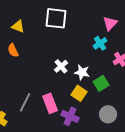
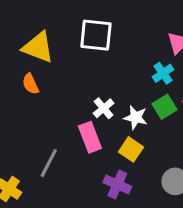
yellow triangle: (18, 26) -> (38, 47), size x1.6
green square: (101, 83) -> (165, 107), moved
pink rectangle: (50, 103) -> (90, 137), moved

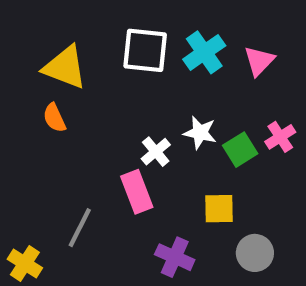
cyan cross: (163, 73) -> (204, 52), moved, size x1.4
white star: (136, 117) -> (200, 133), moved
yellow square: (131, 149) -> (219, 209), moved, turned -35

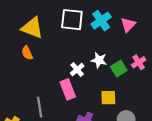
gray line: (80, 228) -> (40, 107), turned -36

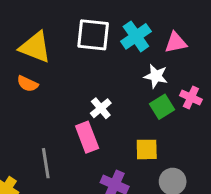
pink triangle: (128, 25) -> (176, 43), turned 35
orange semicircle: (27, 53) -> (28, 84), turned -40
white star: (99, 60) -> (156, 76), moved
pink cross: (139, 62) -> (191, 98), turned -32

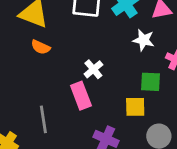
orange semicircle: (28, 84) -> (41, 47), moved
green square: (162, 107) -> (151, 82), moved, turned 35

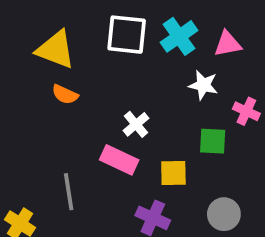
pink rectangle: (81, 96) -> (119, 160), turned -44
yellow square: (135, 107) -> (173, 173), moved

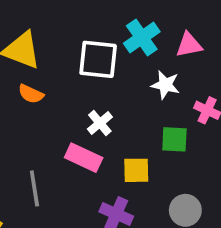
white square: (127, 35) -> (98, 59), moved

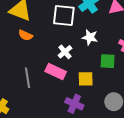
white star: (165, 85) -> (90, 37), moved
gray line: (34, 188) -> (28, 78), moved

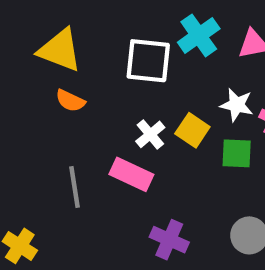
white star: (90, 37) -> (237, 105), moved
yellow square: (86, 79) -> (192, 130), moved, turned 35

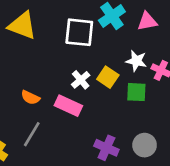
orange semicircle: (70, 101) -> (30, 98), moved
gray line: (75, 187) -> (32, 134), moved, turned 40
purple cross: (169, 240) -> (106, 148), moved

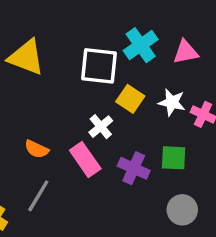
yellow square: (108, 77) -> (130, 99), moved
green square: (136, 92) -> (174, 158), moved
pink rectangle: (68, 106) -> (85, 160), turned 30
purple cross: (106, 148) -> (134, 168), moved

